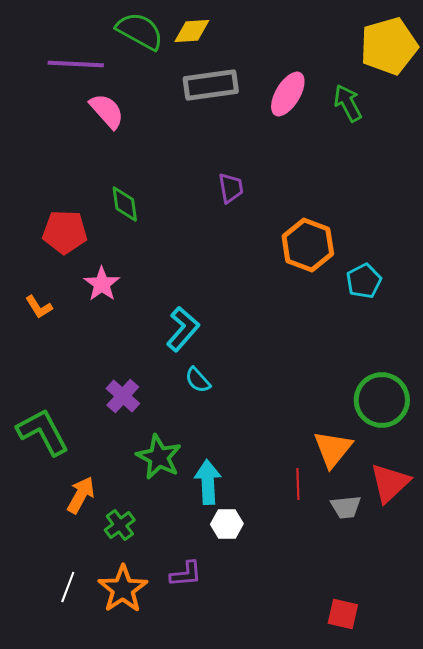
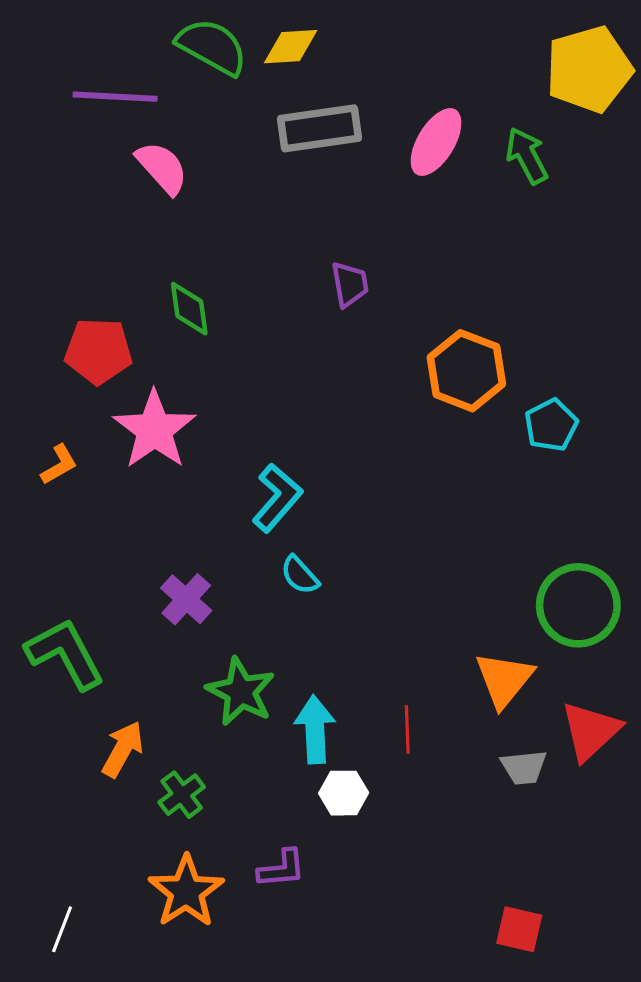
pink star: (102, 284) -> (154, 430), size x1.5
orange L-shape: (39, 307) -> (59, 465), turned -88
red line: (298, 484) -> (407, 729), moved
white line: (68, 587) -> (62, 929), moved

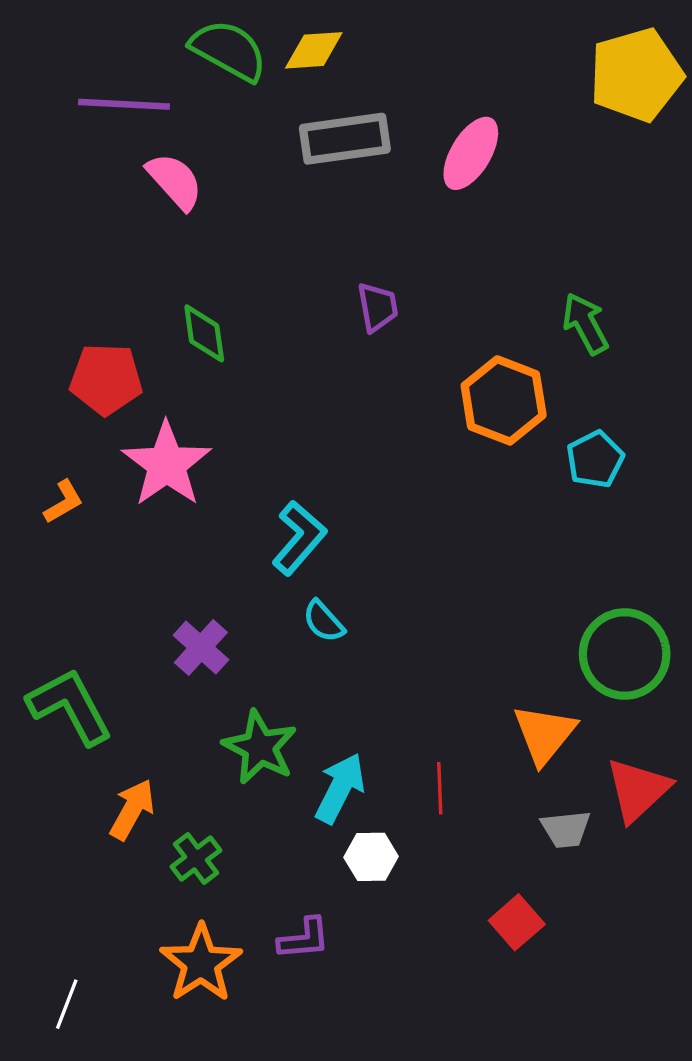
green arrow: (527, 156) -> (585, 324), moved
cyan arrow: (315, 729) -> (340, 788), turned 30
red square: (519, 929) -> (517, 922), moved, turned 36

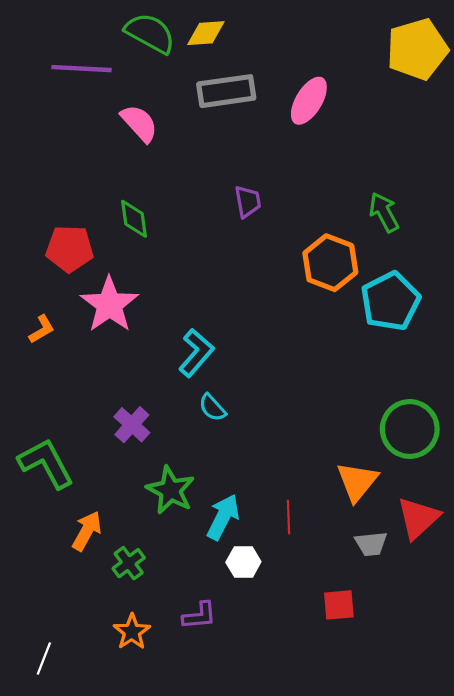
pink semicircle: (175, 181) -> (139, 123), moved
cyan pentagon: (595, 459) -> (390, 301), size x1.6
red square: (517, 922) -> (339, 605), turned 36
orange star: (201, 963) -> (132, 632), size x0.7

